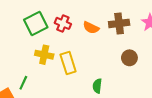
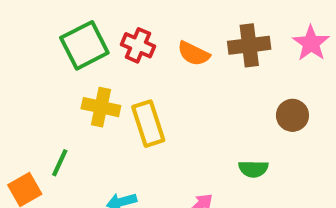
brown circle: (129, 58) -> (292, 115), moved
green semicircle: (97, 86) -> (253, 169), moved, turned -96

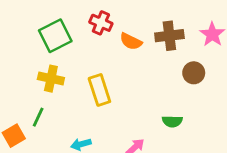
red cross: (138, 45) -> (101, 23), moved
yellow cross: (101, 107) -> (51, 79), moved
brown circle: (292, 115) -> (194, 73), moved

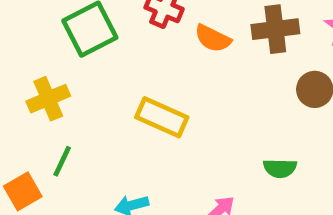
yellow cross: (51, 79) -> (48, 99), moved, turned -35
yellow rectangle: (99, 90) -> (162, 117), turned -48

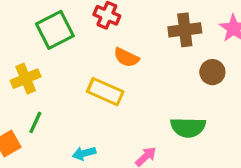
orange semicircle: (213, 38) -> (126, 57), moved
green semicircle: (280, 168) -> (188, 127), size x1.5

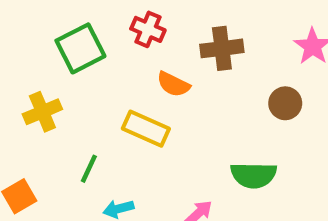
brown cross: (185, 30) -> (222, 48), moved
green line: (35, 122) -> (89, 169), moved

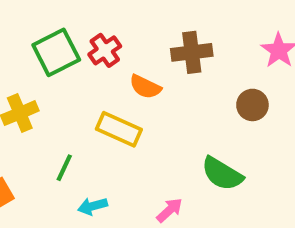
red cross: (148, 29) -> (105, 50), moved, turned 32
green semicircle: (254, 175) -> (222, 174), turned 30

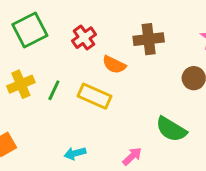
green square: (56, 52) -> (30, 30), moved
green line: (64, 168) -> (54, 90), moved

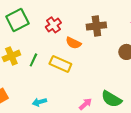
green semicircle: (171, 129) -> (111, 99), moved
cyan arrow: (75, 153) -> (39, 102), moved

